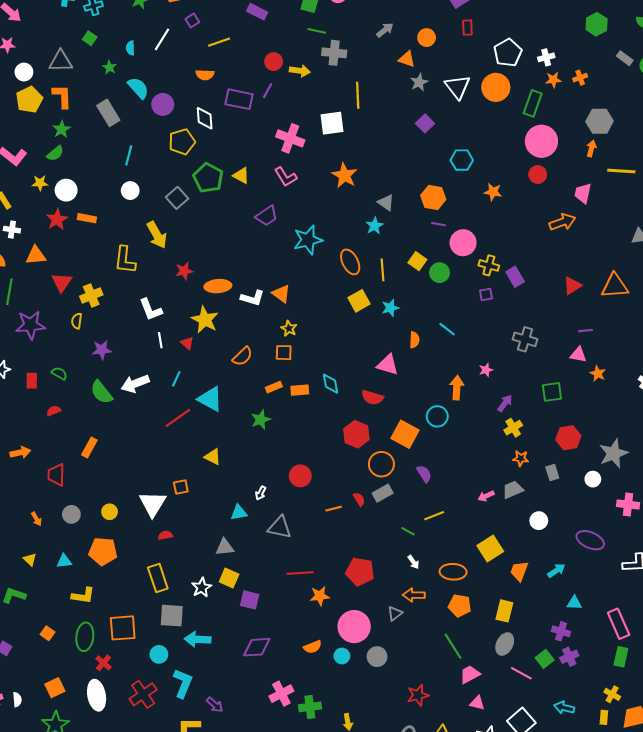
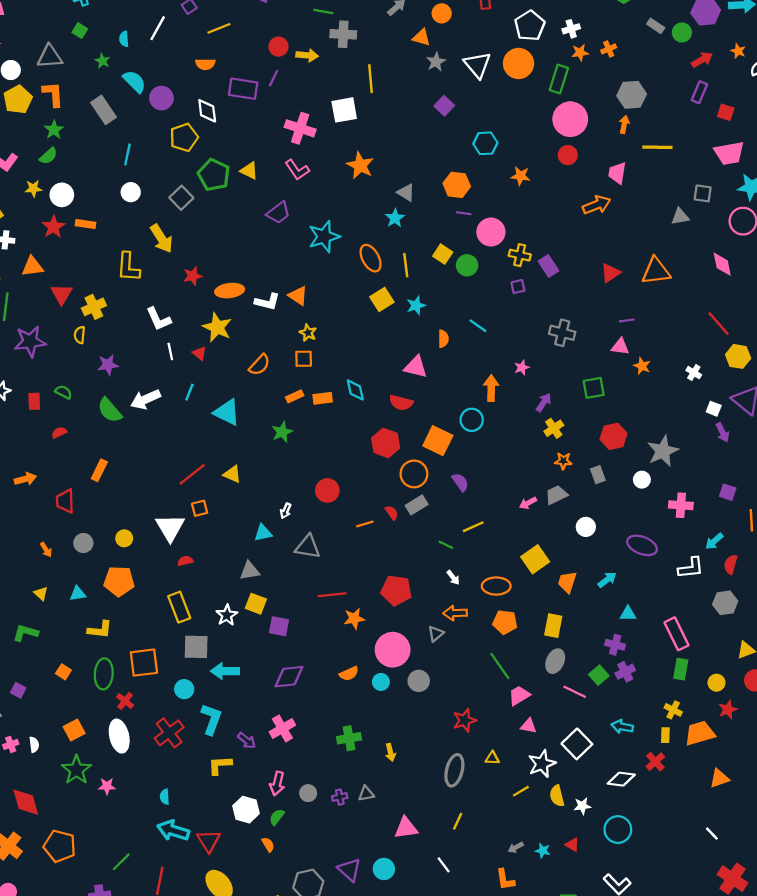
red line: (178, 418) -> (192, 474), moved
pink cross: (281, 694) -> (282, 728), moved

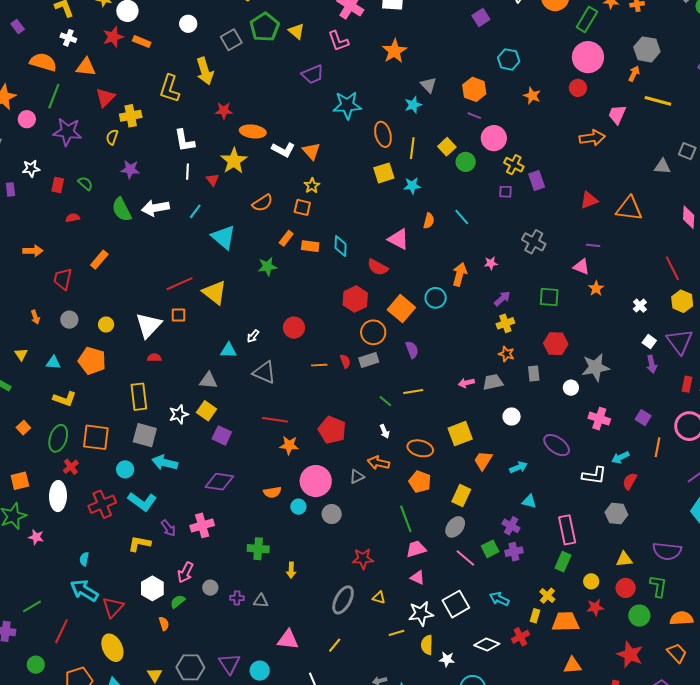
orange rectangle: (295, 396) -> (286, 238), turned -42
yellow triangle: (232, 474) -> (215, 292), size x1.5
cyan L-shape: (211, 719) -> (142, 502), turned 92

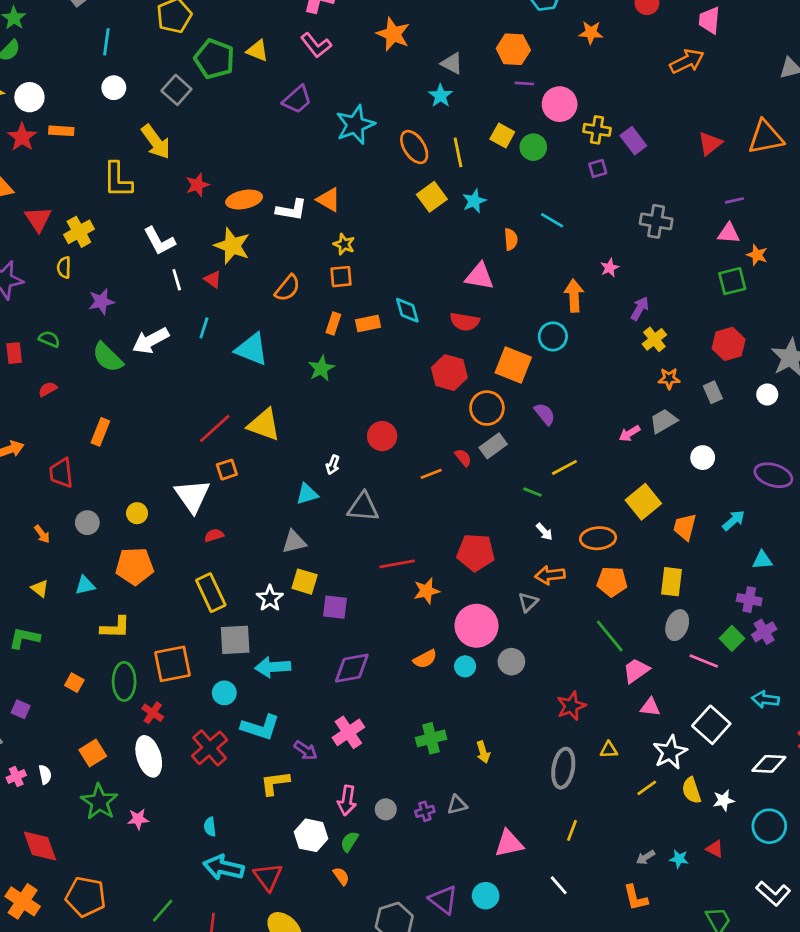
green square: (549, 297) -> (732, 281), moved

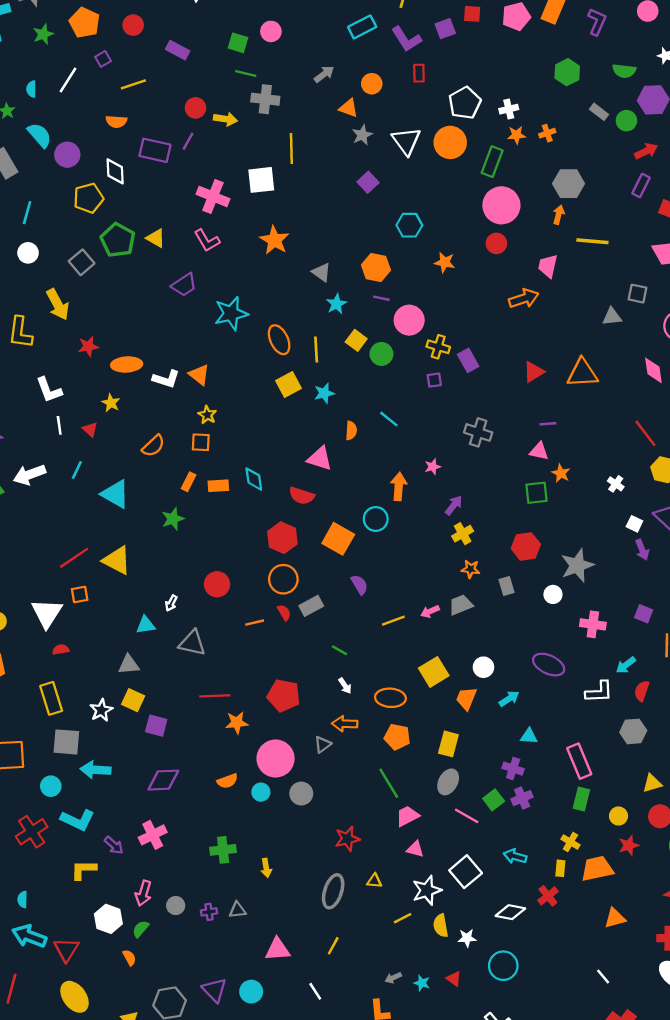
cyan star: (440, 96) -> (336, 304), moved
yellow star: (232, 246) -> (111, 403), size x0.6
orange circle: (487, 408) -> (283, 579), moved
white circle: (703, 458) -> (483, 667), moved
yellow line: (564, 467) -> (393, 621), moved

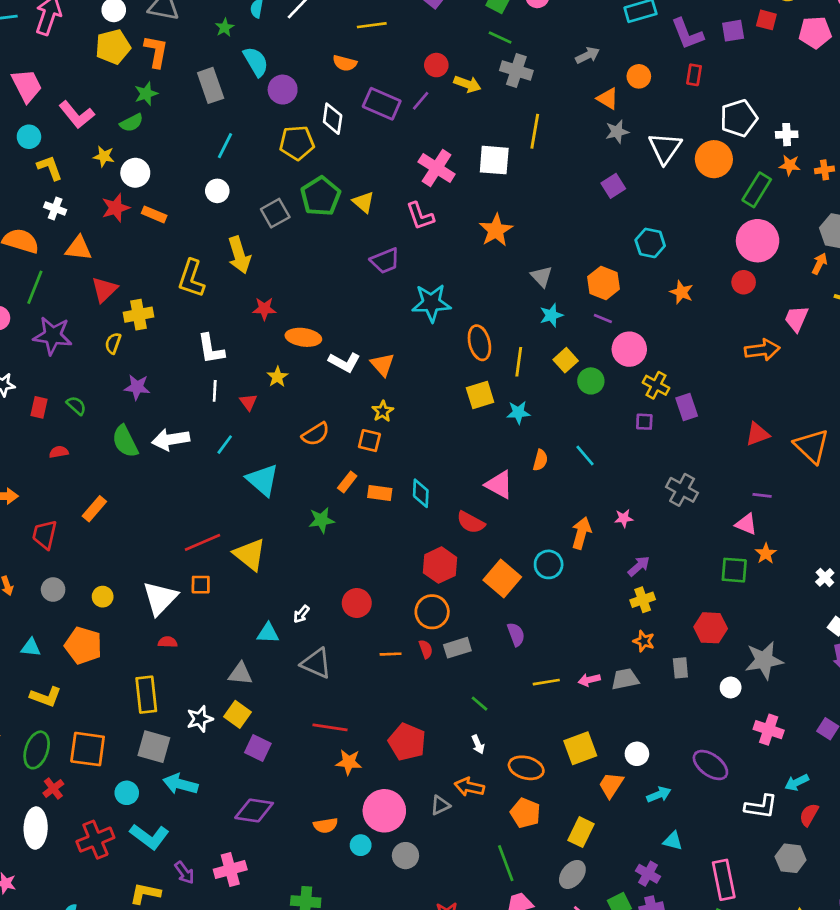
orange triangle: (582, 373) -> (812, 446), turned 36

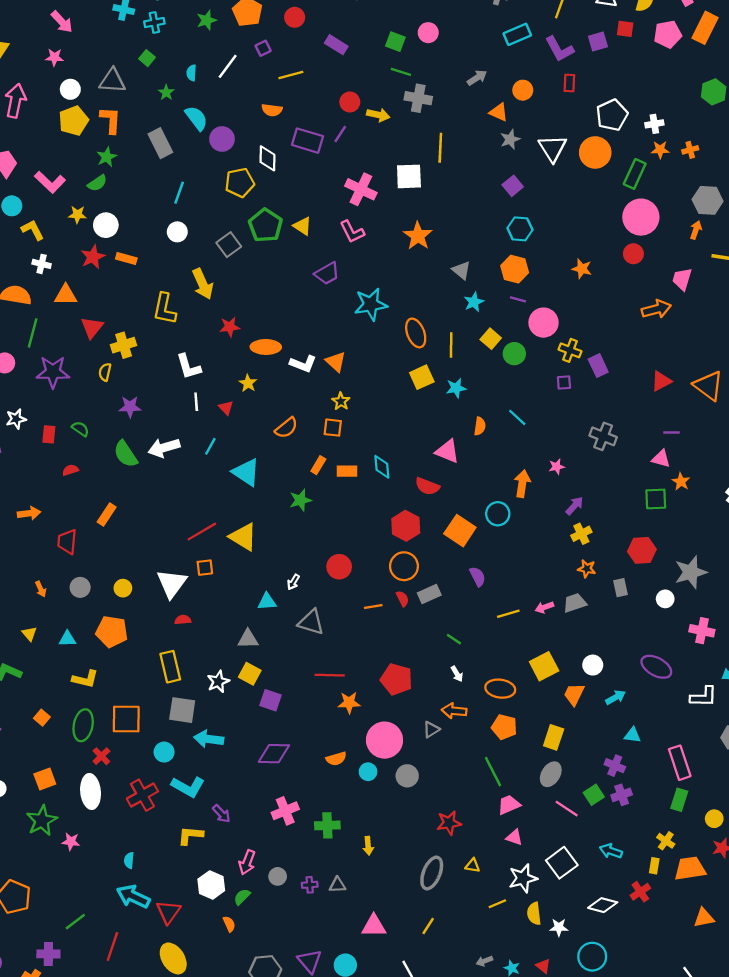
cyan hexagon: (650, 243) -> (520, 229), moved
pink cross: (230, 870) -> (285, 811), moved

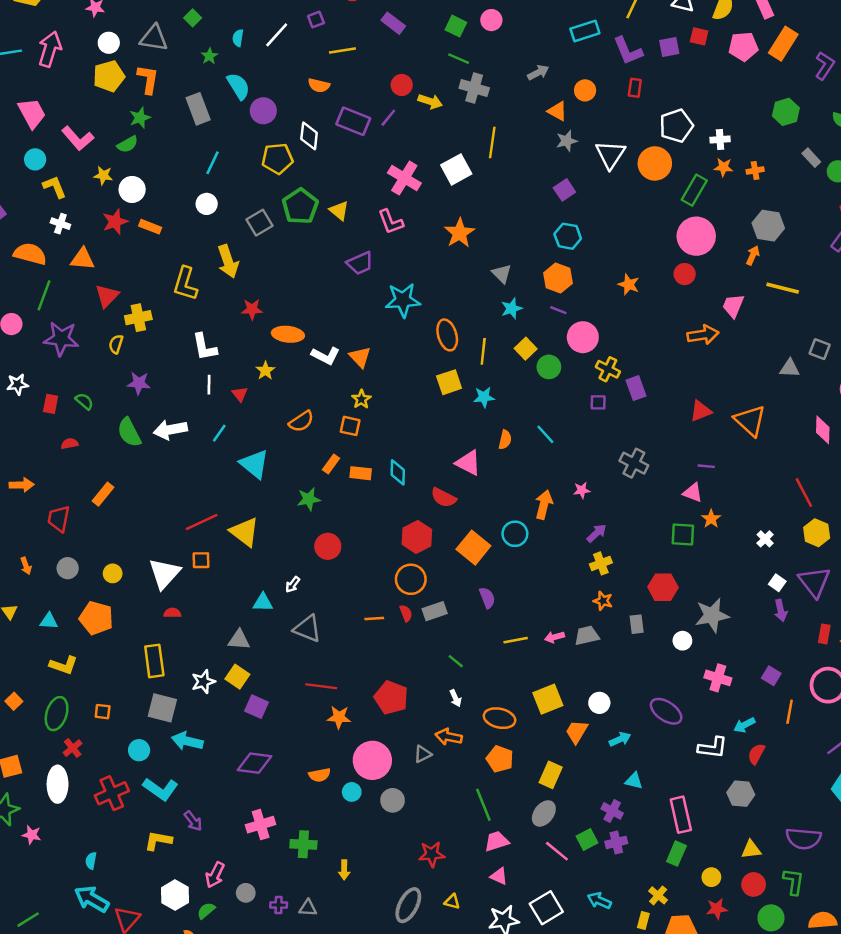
white square: (409, 176) -> (456, 169), turned -32
red circle: (339, 567) -> (328, 546), moved
orange square: (126, 719) -> (103, 712), size x0.5

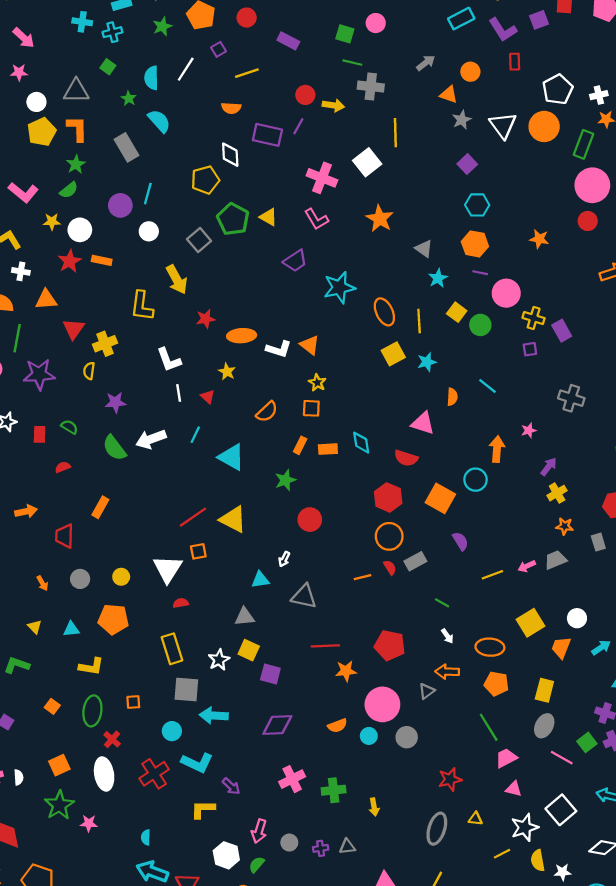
cyan semicircle: (238, 38) -> (151, 78), size x1.5
purple circle: (263, 111) -> (120, 205), moved

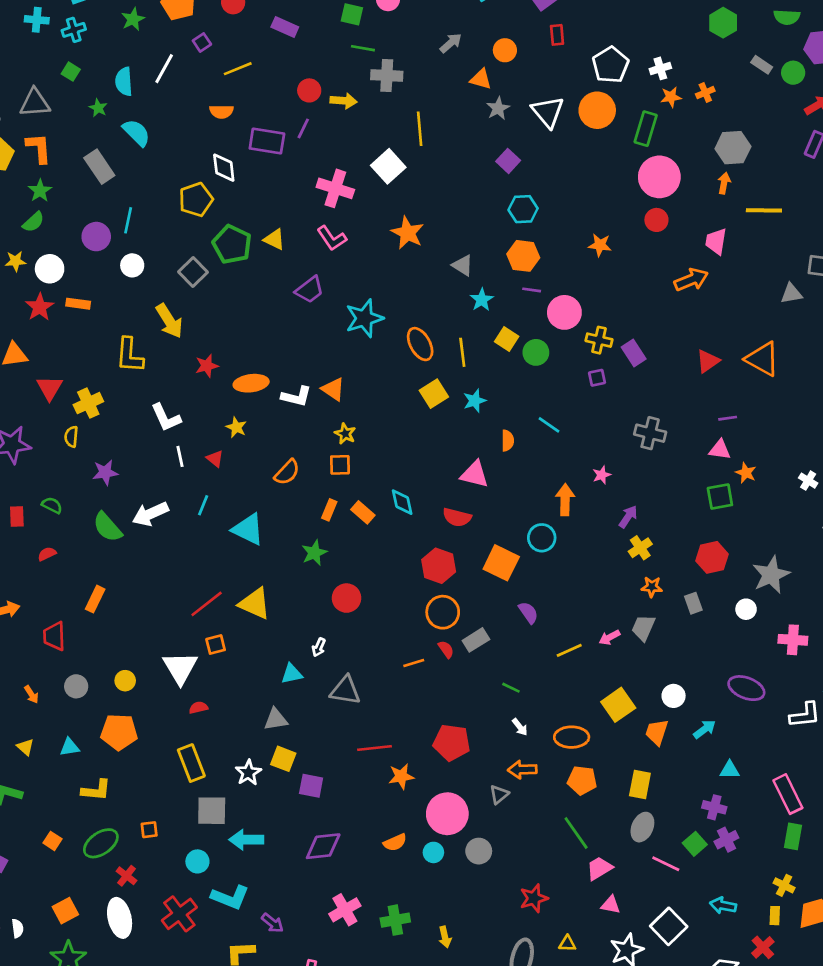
orange rectangle: (328, 449) -> (363, 512), turned 48
gray trapezoid: (555, 560) -> (643, 628), turned -40
green ellipse: (92, 711) -> (101, 843), turned 52

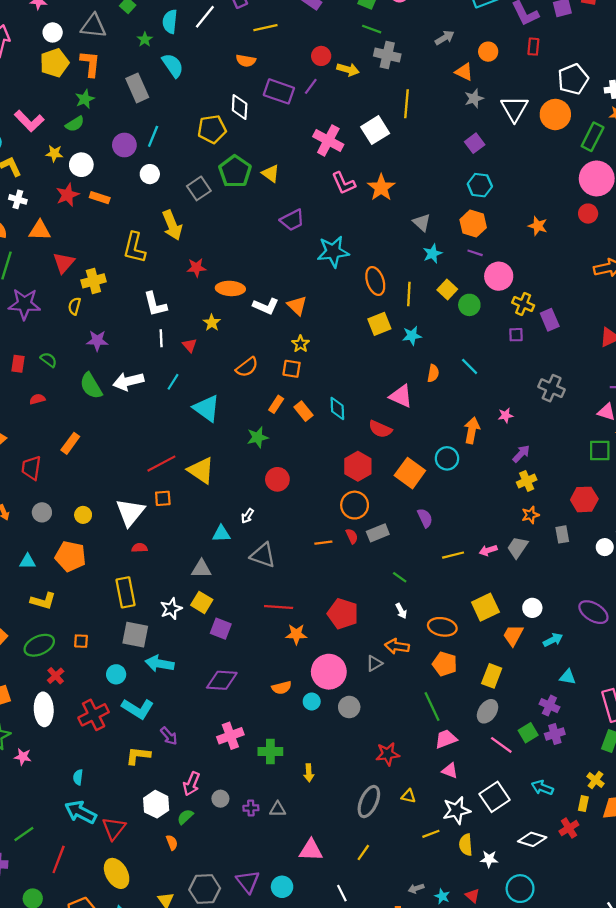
pink L-shape: (332, 238) -> (344, 183), moved
orange star: (652, 587) -> (530, 515), turned -30

